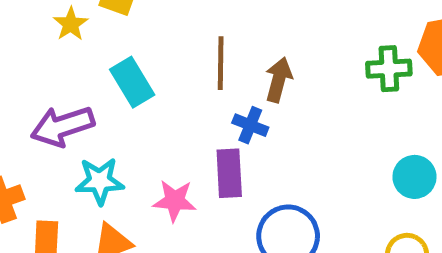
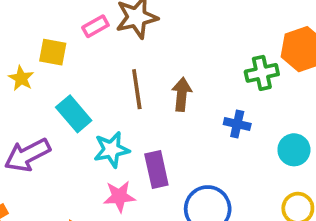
blue cross: (250, 125) -> (237, 124), moved
cyan star: (100, 181) -> (111, 150), moved

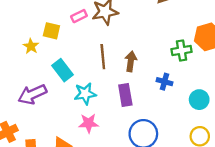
purple rectangle: (156, 170) -> (125, 95), moved

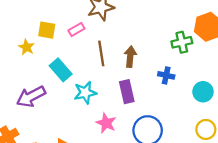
pink rectangle: (79, 16) -> (76, 30), moved
pink star: (89, 123) -> (106, 123), moved, turned 30

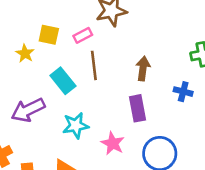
brown line: (101, 53) -> (94, 65), moved
cyan star: (85, 93) -> (76, 125), moved

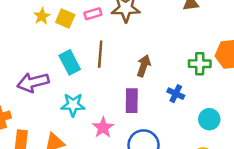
pink rectangle: (83, 35) -> (93, 14), moved
yellow star: (25, 53) -> (42, 16), moved

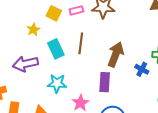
yellow star: (42, 16) -> (33, 30), moved
brown arrow: (144, 66) -> (116, 54), size x1.4
blue cross: (176, 94) -> (142, 69), moved

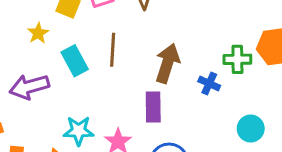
cyan star: (57, 83) -> (79, 131), moved

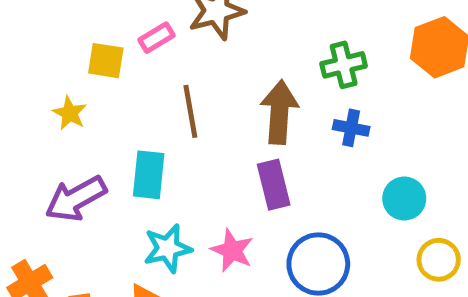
green cross: (237, 59) -> (344, 65), moved
cyan rectangle: (75, 61) -> (149, 175), moved, turned 48
cyan circle: (251, 129) -> (404, 199), moved

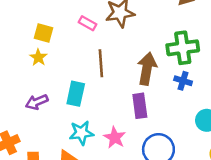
pink rectangle: (157, 38) -> (88, 23), turned 54
yellow square: (106, 61) -> (44, 33), moved
green cross: (344, 65) -> (183, 48), size x1.4
purple arrow: (76, 199) -> (37, 102), size x0.7

